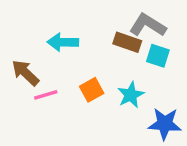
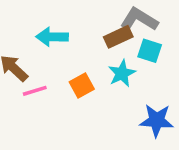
brown rectangle: (127, 42) -> (118, 37), turned -44
cyan star: (131, 95) -> (122, 73), moved

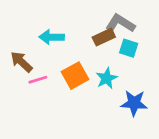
cyan star: (122, 73) -> (107, 78), moved
orange square: (82, 86) -> (75, 76), size x1.4

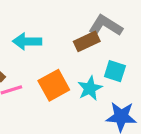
cyan square: (129, 48) -> (115, 71), moved

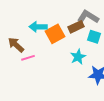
cyan square: (115, 71) -> (94, 37), moved
orange square: (54, 85) -> (55, 34), moved

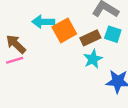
brown rectangle: (76, 27) -> (90, 38), moved
pink line: (28, 58) -> (15, 60), moved

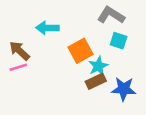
orange square: (64, 30) -> (80, 51), moved
brown rectangle: (90, 38) -> (96, 81), moved

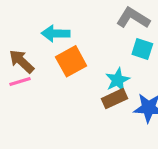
orange square: (80, 51) -> (71, 61), moved

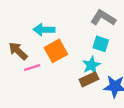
cyan square: (142, 49) -> (101, 44), moved
pink line: (20, 82) -> (32, 67), moved

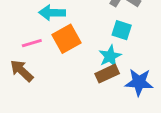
brown arrow: (18, 51) -> (22, 71), moved
pink line: (32, 67) -> (32, 43), moved

